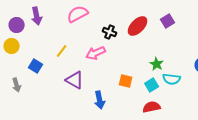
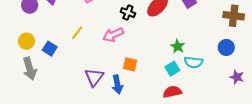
yellow circle: (12, 46) -> (26, 41), moved
purple triangle: (75, 80) -> (94, 77), moved, turned 36
orange square: (126, 81) -> (130, 64), moved
gray arrow: (17, 85) -> (30, 69), size x1.5

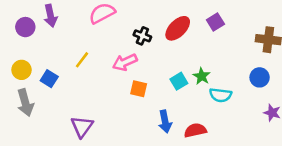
orange square: (130, 64) -> (139, 89), moved
cyan square: (172, 69) -> (179, 81), moved
purple triangle: (94, 77) -> (82, 127), moved
blue arrow: (117, 84) -> (165, 121), moved

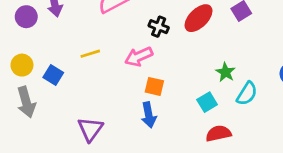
yellow line: (82, 60) -> (90, 54), turned 36
cyan square: (179, 81) -> (207, 102), moved
cyan semicircle: (220, 95) -> (247, 94), turned -65
blue arrow: (165, 121) -> (149, 115), moved

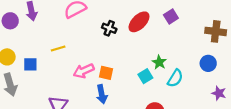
pink arrow: (139, 57) -> (84, 71), moved
blue square: (53, 75) -> (30, 64), turned -32
cyan square: (207, 102) -> (145, 76), moved

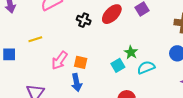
pink arrow: (84, 71) -> (59, 60), turned -30
cyan semicircle: (175, 78) -> (146, 67), turned -144

